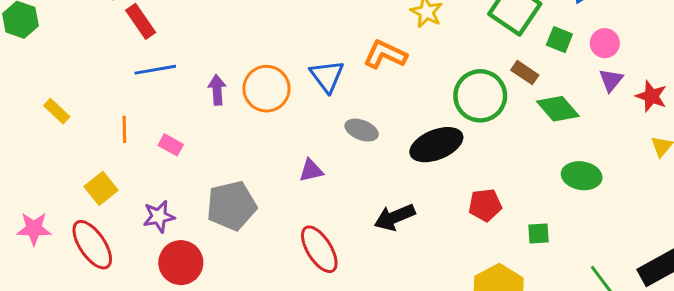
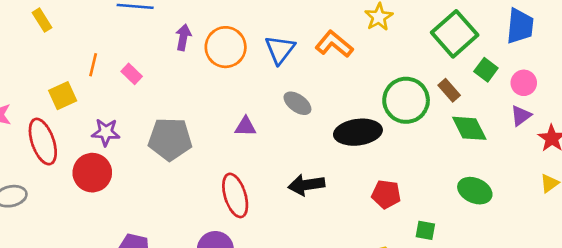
orange line: (124, 129) -> (93, 65), moved
red circle: (181, 263) -> (92, 173), moved

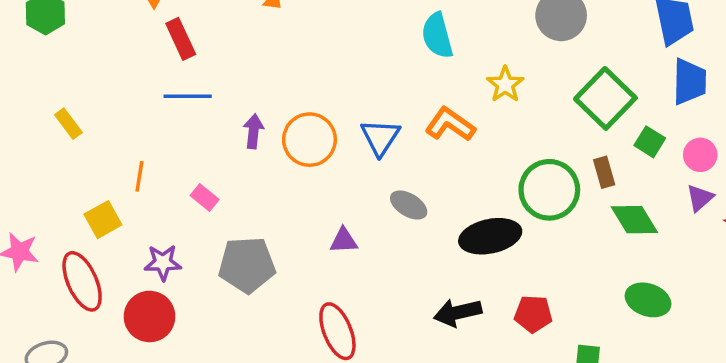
pink rectangle: (132, 74) -> (205, 197), moved
brown rectangle: (449, 90) -> (604, 172), turned 30
black arrow: (306, 185) -> (458, 312), moved

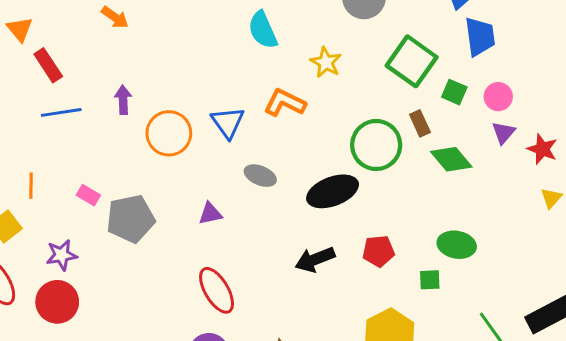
purple arrow: (253, 131) -> (123, 100), moved
gray pentagon: (247, 265) -> (131, 219), moved
green ellipse: (648, 300) -> (457, 245), moved

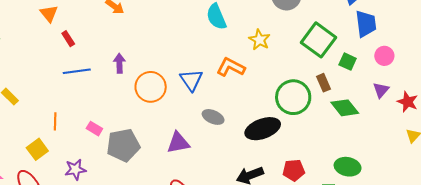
red rectangle: (48, 65) -> (68, 39), size x0.7
pink circle: (498, 97) -> (384, 56), moved
purple triangle: (210, 214) -> (178, 143), size x1.4

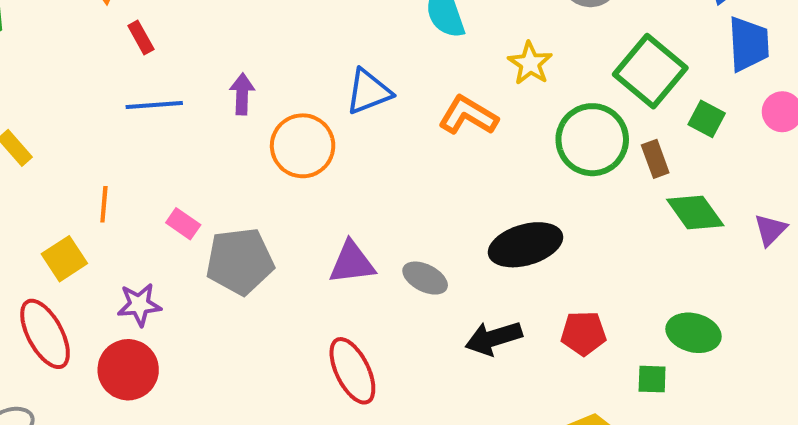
blue triangle: (191, 80) -> (369, 92), moved, turned 40
purple triangle: (381, 90) -> (770, 230), moved
green circle: (293, 97) -> (592, 140), moved
gray ellipse: (213, 117) -> (425, 278), moved

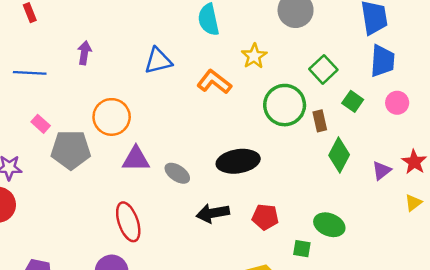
green square: (650, 71) -> (323, 69), size x0.7
blue line: (154, 105) -> (30, 73), moved
orange circle: (303, 146) -> (112, 117), moved
green diamond: (695, 212) -> (339, 155), turned 56

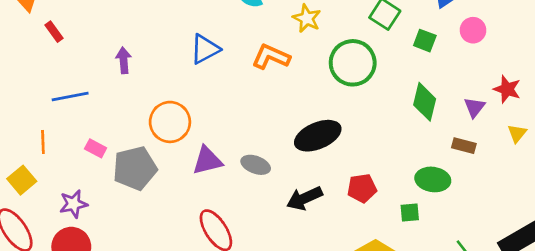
brown rectangle: (320, 121) -> (464, 146), moved, turned -48

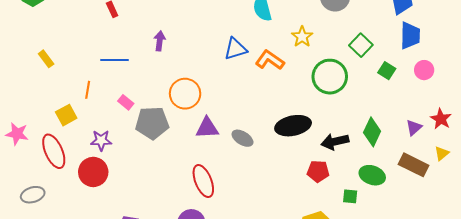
blue triangle: (205, 49) -> (235, 49), moved
green diamond: (425, 102) -> (372, 132), moved
brown rectangle: (464, 146) -> (413, 165), moved, size x1.6
black arrow: (304, 198) -> (335, 142), moved

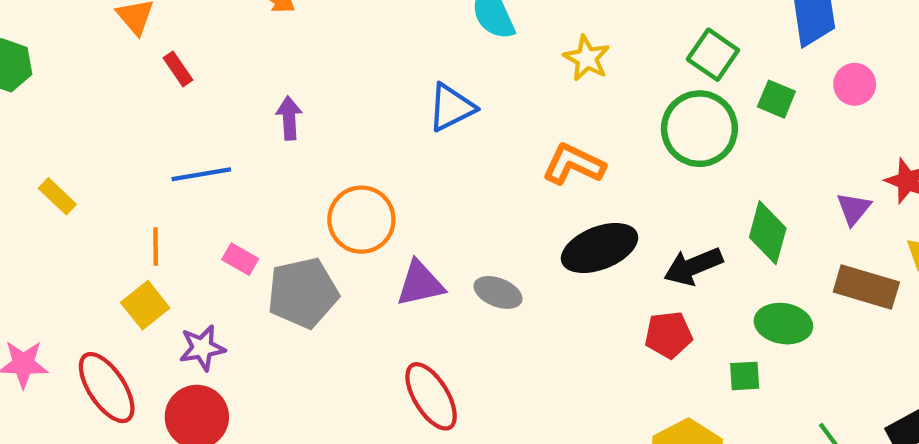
orange L-shape: (270, 60) -> (574, 164), moved
green circle: (330, 77) -> (699, 129), moved
yellow square: (66, 115) -> (145, 305), moved

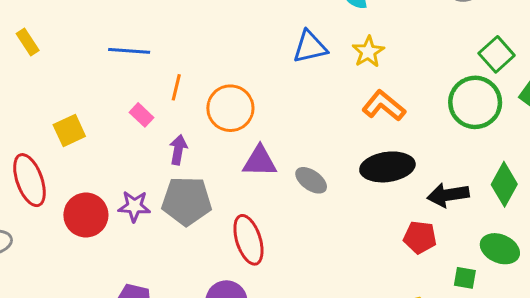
yellow star: (587, 58) -> (368, 52), moved
purple arrow: (289, 118) -> (178, 150), moved
orange line: (156, 246) -> (176, 87), moved
gray pentagon: (303, 293) -> (187, 201), moved
purple star: (202, 348) -> (134, 206), moved

